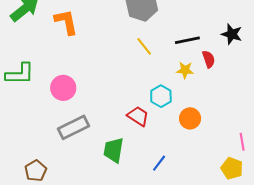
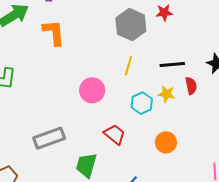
yellow line: (144, 46) -> (128, 66), turned 48
pink circle: (63, 88) -> (92, 90), moved
cyan hexagon: (161, 96) -> (142, 103), moved

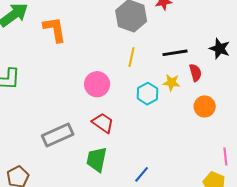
red trapezoid: (115, 134) -> (103, 123), moved
orange circle: (166, 142) -> (205, 106), moved

